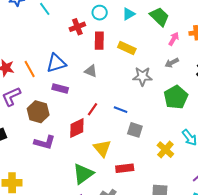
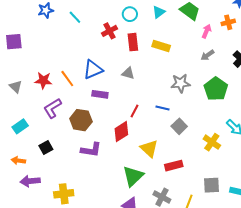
gray star: (142, 76) -> (181, 83), moved
gray square: (135, 130) -> (179, 126), turned 35

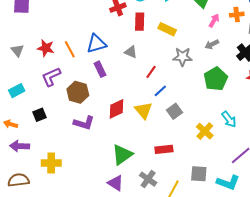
gray star: (181, 83) -> (183, 57), moved
purple rectangle: (100, 94) -> (100, 69), turned 49
blue line: (162, 108) -> (160, 91), turned -64
red line: (135, 111) -> (151, 72), moved
yellow triangle: (149, 148) -> (143, 110), moved

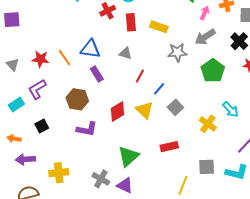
blue triangle: (96, 44) -> (90, 49), turned 30
gray arrow: (212, 44) -> (205, 37), size x1.5
red line: (151, 72) -> (140, 76), moved
purple L-shape: (51, 77) -> (37, 89), moved
gray cross: (148, 179) -> (101, 179), moved

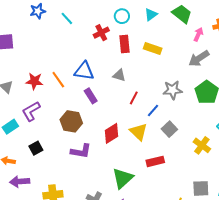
gray star: (177, 52) -> (173, 90), moved
red rectangle: (169, 147) -> (155, 161), moved

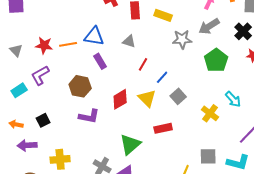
orange line: (58, 80) -> (68, 44), turned -66
gray star: (173, 90) -> (182, 39), moved
black square: (36, 148) -> (43, 120), moved

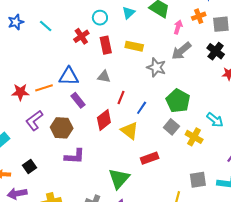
gray star: (182, 39) -> (156, 67), turned 30
green pentagon: (216, 60) -> (178, 101), moved
purple L-shape: (40, 75) -> (34, 120), moved
gray square: (178, 96) -> (171, 127), moved
red diamond: (120, 99) -> (104, 120), moved

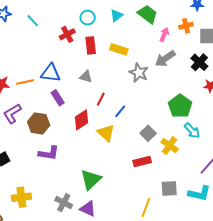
green pentagon: (178, 101) -> (180, 106), moved
red rectangle: (150, 158) -> (142, 162), moved

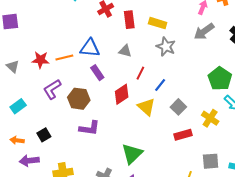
gray star: (139, 73) -> (166, 47), moved
gray square: (148, 133) -> (178, 107), moved

